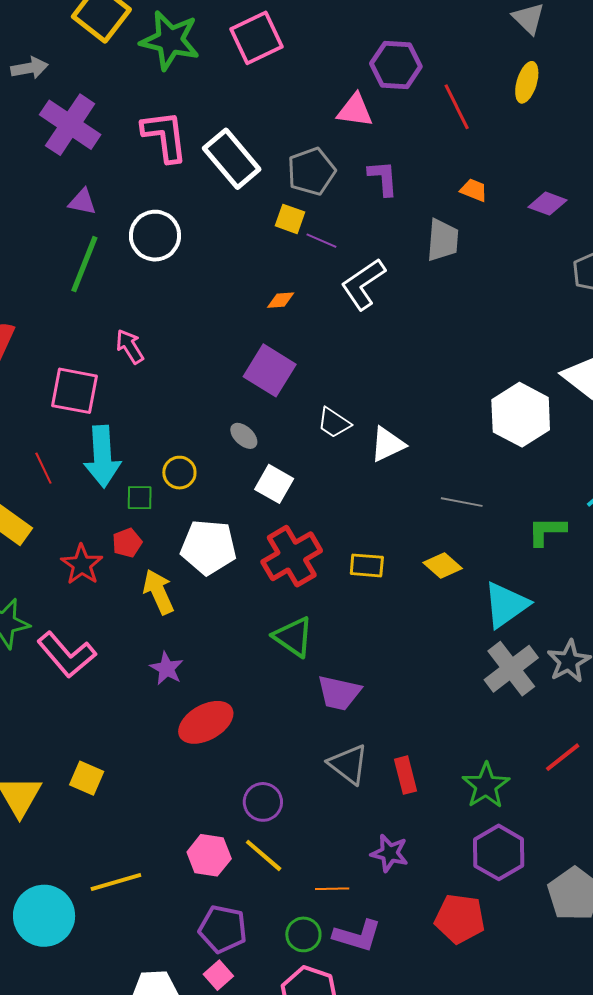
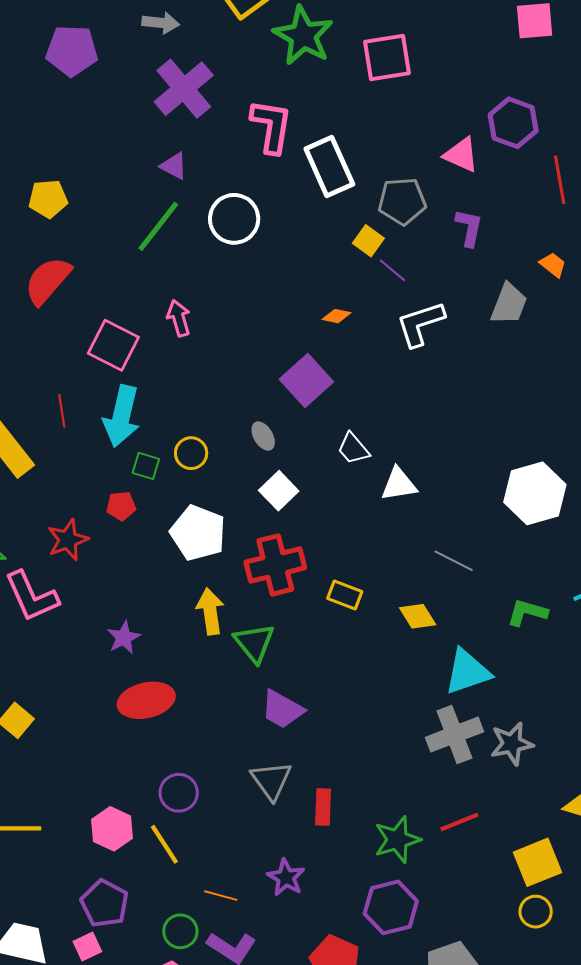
red star: (82, 565) -> (68, 540), moved
yellow arrow: (158, 592) -> (210, 611), moved
red line: (563, 757) -> (459, 822), moved

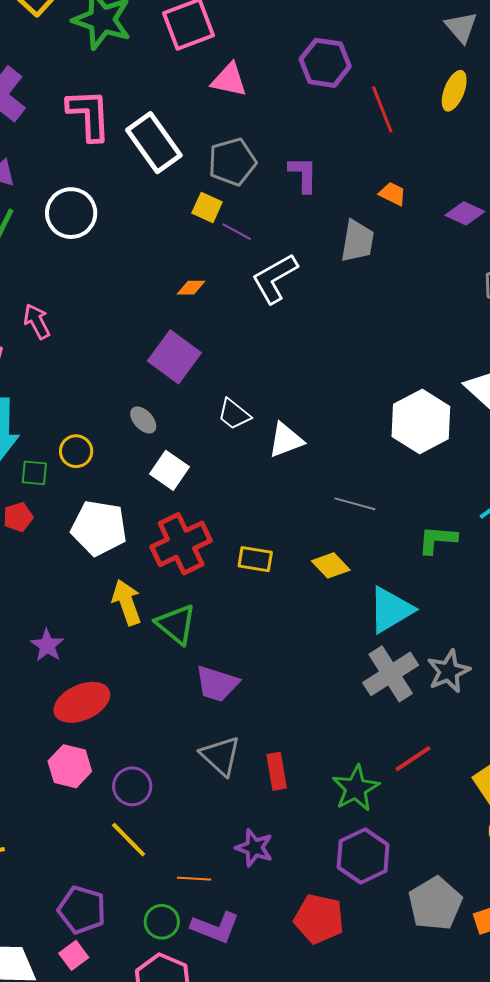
pink triangle: (461, 155) -> (229, 80), moved
pink hexagon: (112, 829) -> (70, 766), moved

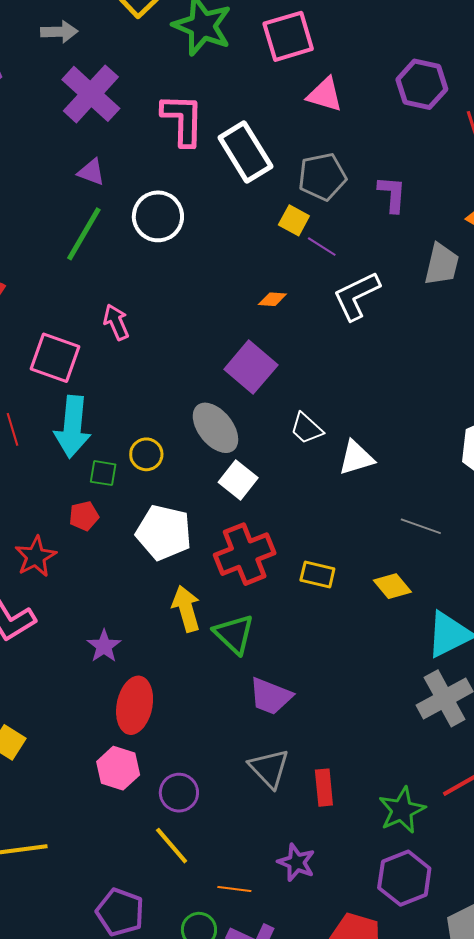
gray ellipse: (143, 420) -> (215, 428), size x1.8
red ellipse: (82, 702) -> (135, 705), turned -58

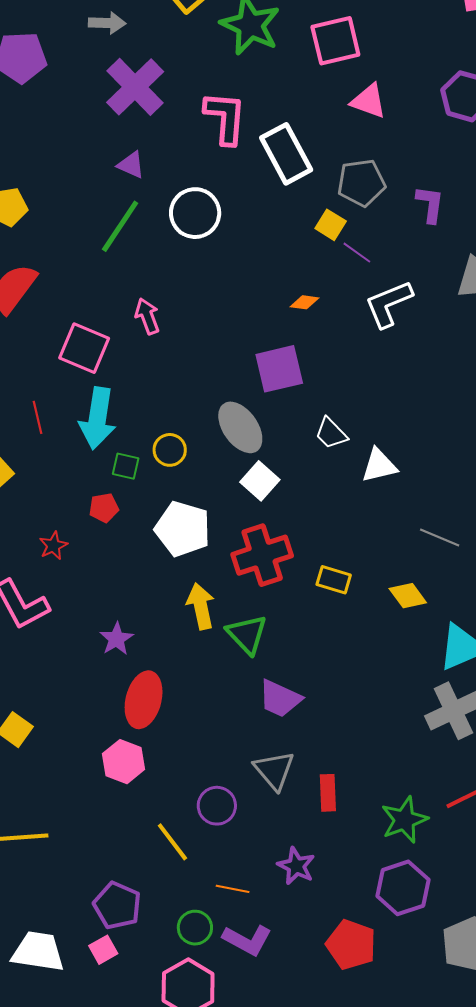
purple square: (251, 367) -> (279, 369), turned 33
red star: (36, 557) -> (53, 546), size x0.7
purple circle: (179, 793) -> (217, 806), moved

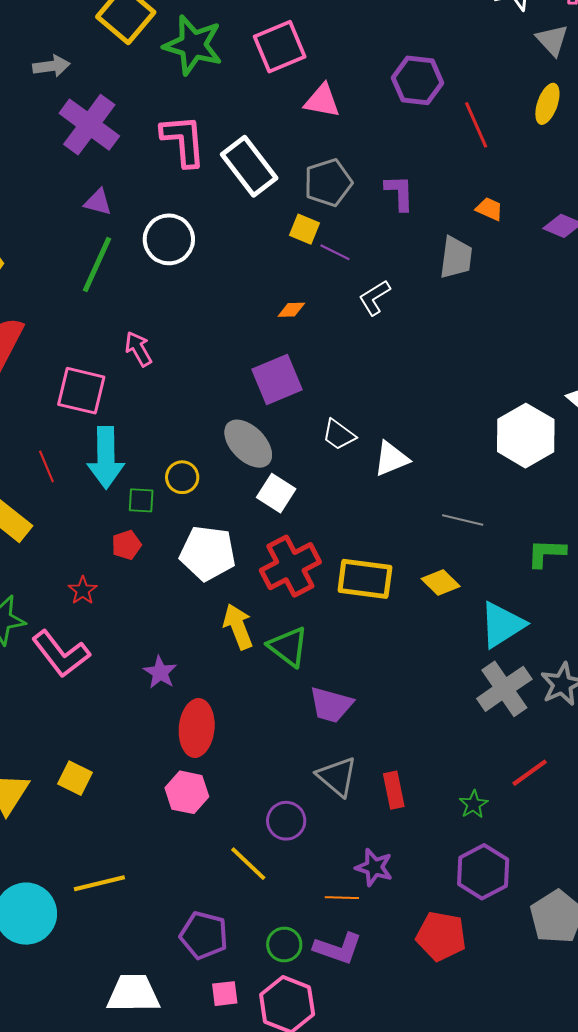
white L-shape: (389, 304) -> (375, 298), size x0.7
yellow rectangle: (334, 580) -> (365, 579), size x1.6
green star: (404, 820) -> (473, 804), size x0.6
orange line: (233, 889) -> (342, 898), moved
pink square: (103, 950) -> (225, 994), moved, turned 32

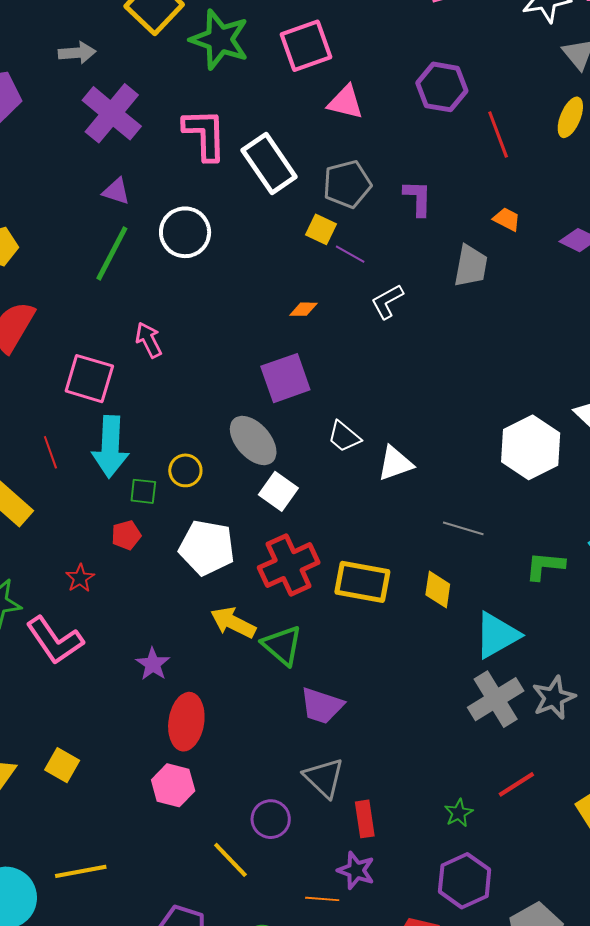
yellow diamond: (441, 583) -> (438, 590), turned 51
yellow arrow: (238, 626) -> (233, 623), turned -45
red rectangle: (394, 790) -> (365, 819), moved

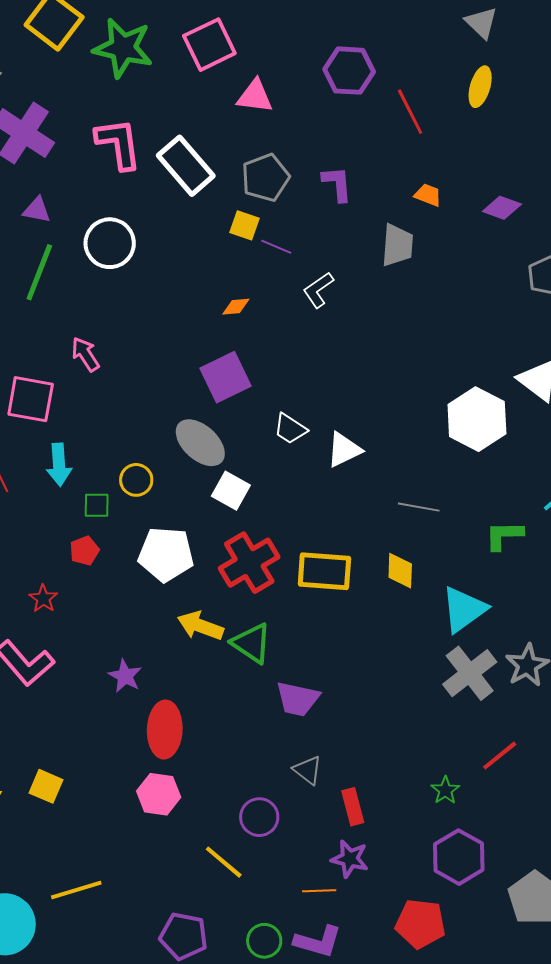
cyan arrow: (110, 447) -> (59, 465), size x0.7
gray triangle: (324, 778) -> (308, 770), size x0.7

